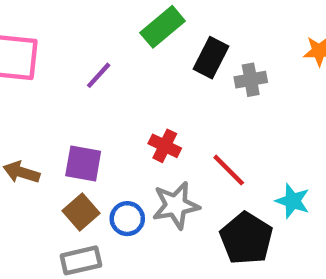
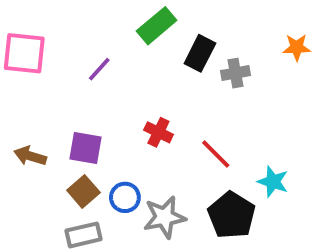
gray star: (176, 205) -> (164, 217), moved

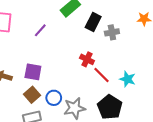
red cross: (158, 132) -> (87, 59), moved
cyan star: (273, 182) -> (127, 79), moved

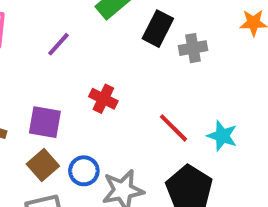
red cross: (87, 59) -> (103, 99), moved

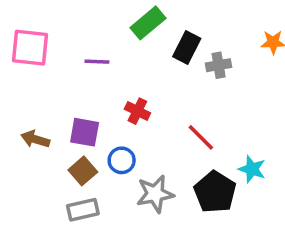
purple line: (59, 44) -> (97, 62), turned 50
cyan star: (222, 136) -> (252, 169), moved
blue circle: (84, 171) -> (122, 160), moved

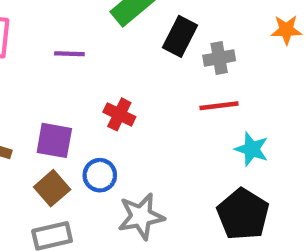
red line: (201, 137) -> (219, 106), moved, turned -52
cyan star: (252, 169) -> (252, 149), moved
black pentagon: (215, 192) -> (243, 214), moved

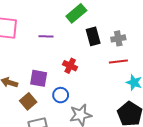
black rectangle: (180, 36) -> (93, 36), moved, turned -42
brown square: (52, 188) -> (28, 101), moved

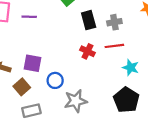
purple line: (46, 36) -> (29, 17), moved
red cross: (70, 66) -> (87, 51), moved

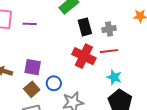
red cross: (87, 51) -> (84, 56), size x1.6
cyan star: (131, 68) -> (114, 77), moved
brown square: (22, 87) -> (32, 89), moved

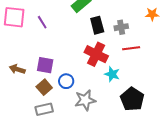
purple line: (30, 24) -> (42, 22), turned 56
red line: (109, 51) -> (131, 48), moved
cyan star: (114, 77) -> (112, 74), moved

